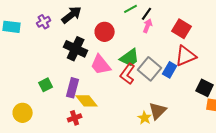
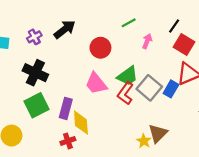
black line: (147, 14) -> (174, 26), moved
black cross: (76, 49) -> (35, 73), moved
green square: (46, 85) -> (36, 105), size x1.6
yellow diamond: (87, 101) -> (81, 123), turned 35

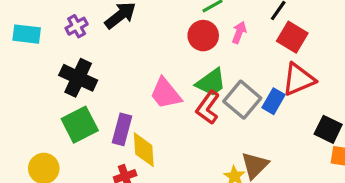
red circle: (100, 48) -> (203, 36), moved

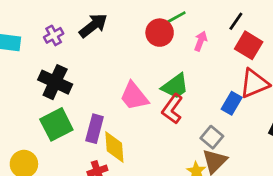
red circle: (203, 36) -> (160, 33), moved
gray square: (242, 100) -> (212, 137), moved, size x0.7

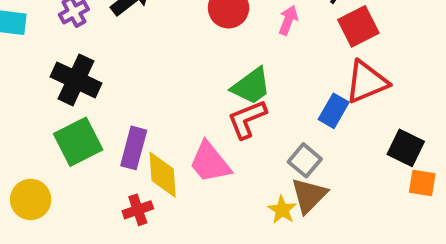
red square: (249, 45) -> (358, 26), turned 32
pink trapezoid: (134, 96) -> (210, 162), moved
red L-shape: (172, 109) -> (247, 119), turned 32

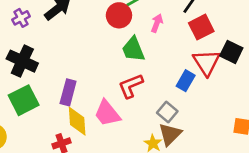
red triangle: (367, 82) -> (206, 62), turned -40
green trapezoid: (251, 86) -> (133, 49), moved, turned 104
purple rectangle: (134, 148) -> (68, 92), moved
black square: (406, 148) -> (231, 52), moved

